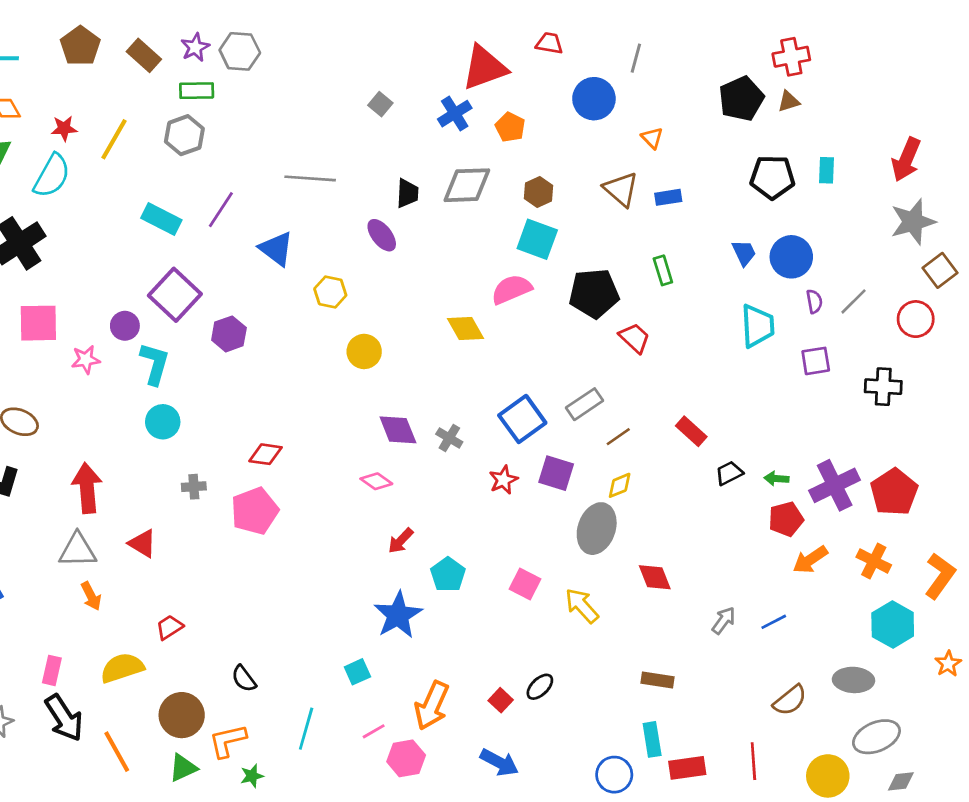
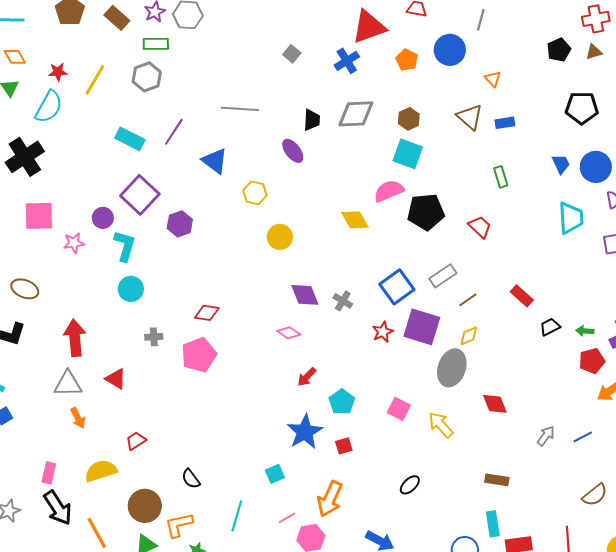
black pentagon: (741, 99) -> (559, 50), size x0.7
orange pentagon: (510, 127) -> (407, 60), moved
black pentagon: (594, 293) -> (426, 212), moved
purple square: (556, 473) -> (422, 327), size x1.4
red square: (501, 700) -> (344, 446), moved, turned 30

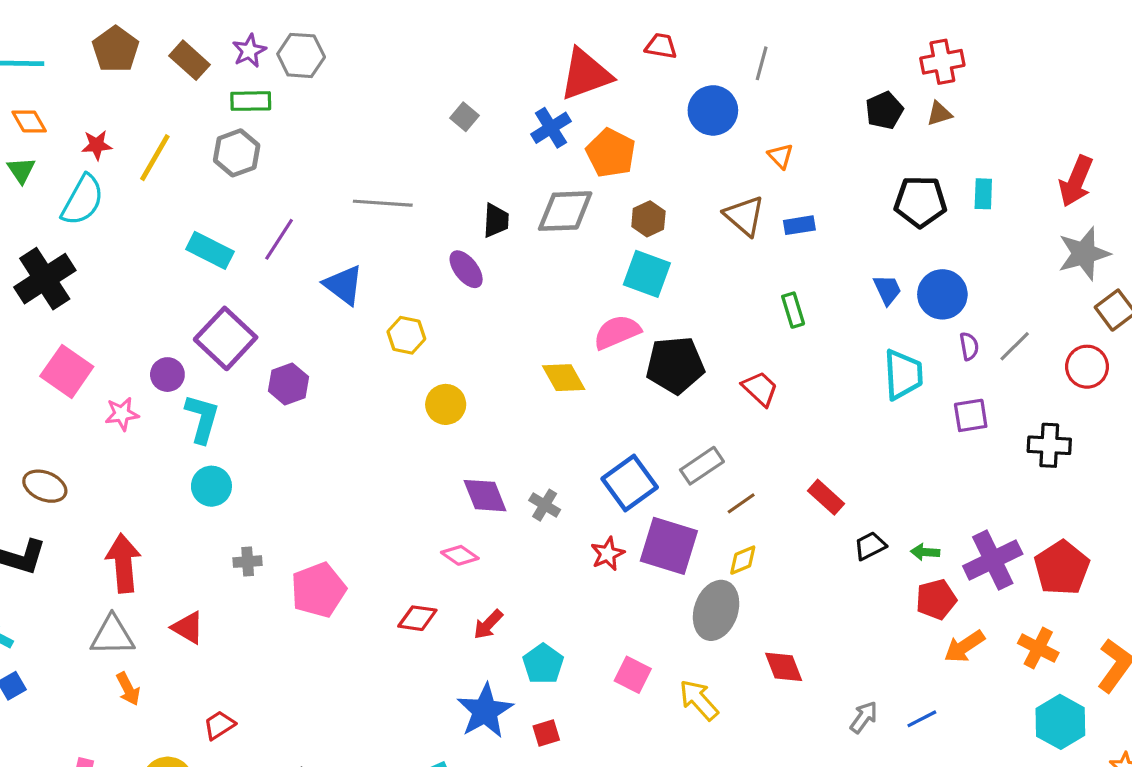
orange pentagon: (407, 60) -> (611, 153), moved, size x1.4
pink square: (39, 216) -> (67, 371), turned 36
red diamond: (207, 313) -> (417, 618), moved

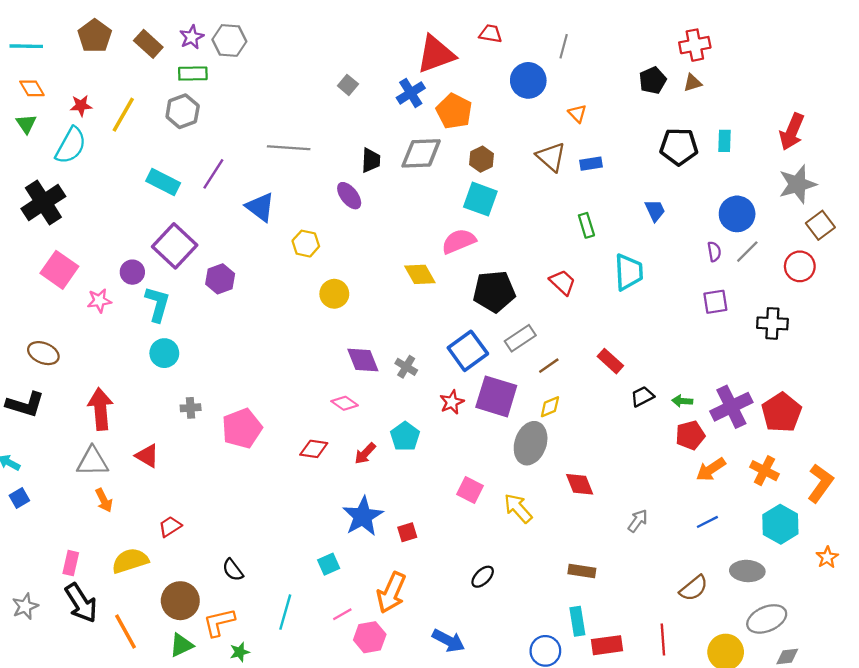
blue circle: (942, 294) -> (737, 214), moved
black pentagon: (675, 365) -> (494, 291), moved
cyan trapezoid: (903, 375) -> (629, 272), moved
cyan pentagon: (543, 664) -> (405, 436), moved
blue line: (922, 719) -> (707, 522), moved

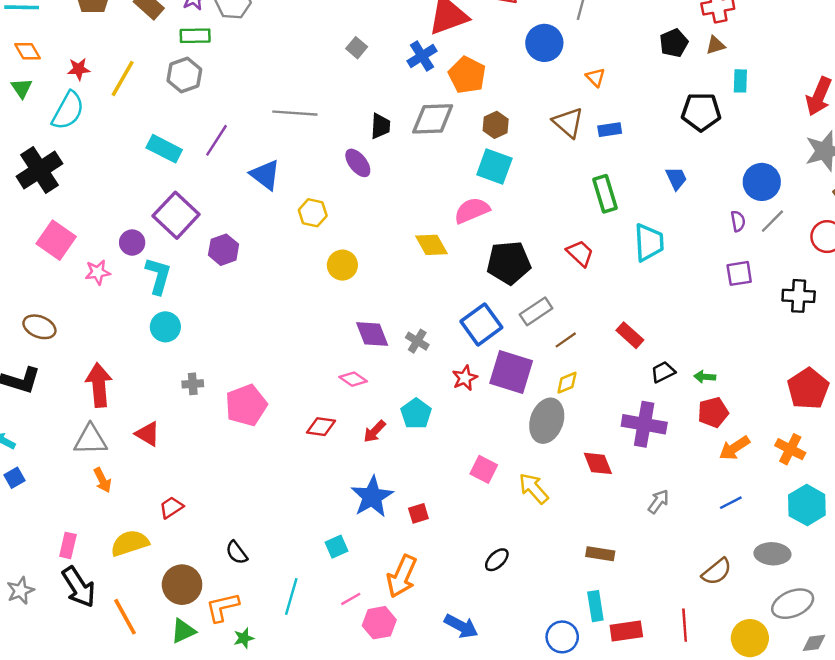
cyan rectangle: (724, 141) -> (740, 81), moved
green rectangle: (586, 225) -> (605, 194), size x1.4
purple cross: (731, 407) -> (644, 424), moved, turned 36

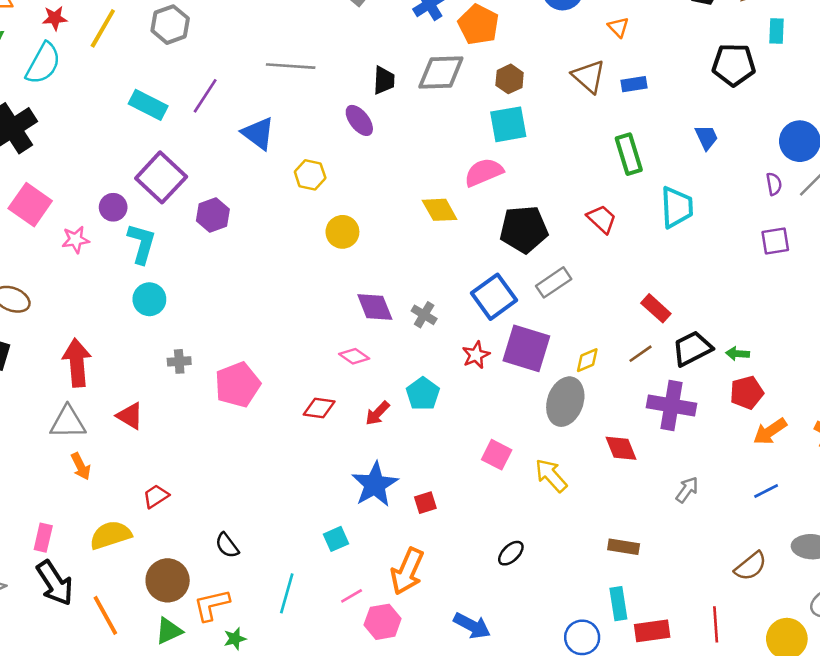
cyan square: (494, 166) -> (508, 124), turned -30
brown line: (566, 340) -> (640, 354), moved
black trapezoid: (663, 372) -> (692, 348), size x1.5

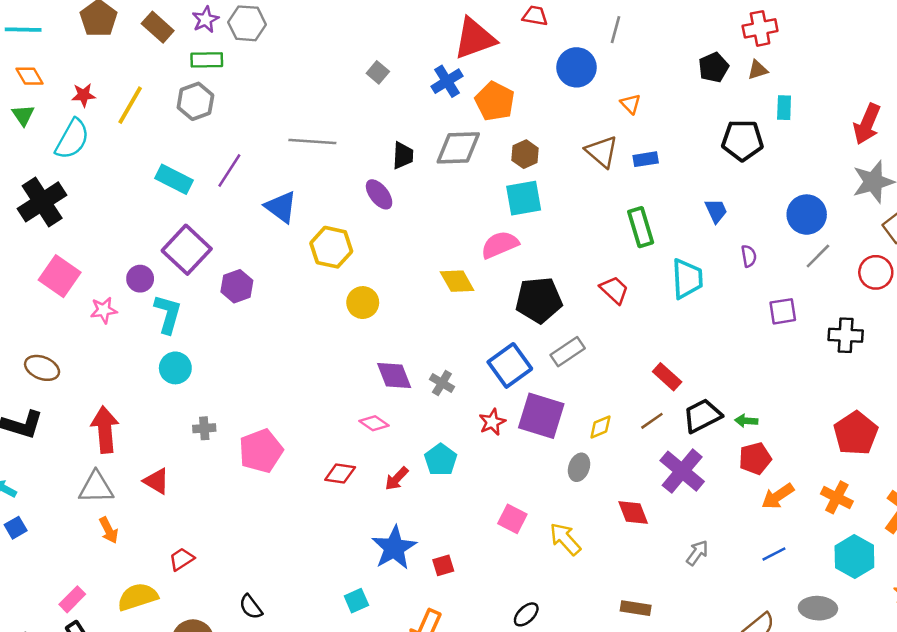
yellow hexagon: (310, 175) -> (331, 247), size x1.4
purple semicircle: (774, 184) -> (749, 256), moved
gray ellipse: (565, 402) -> (579, 467), size x0.6
purple cross: (672, 405) -> (682, 471), turned 30
pink rectangle: (43, 538) -> (72, 599), turned 32

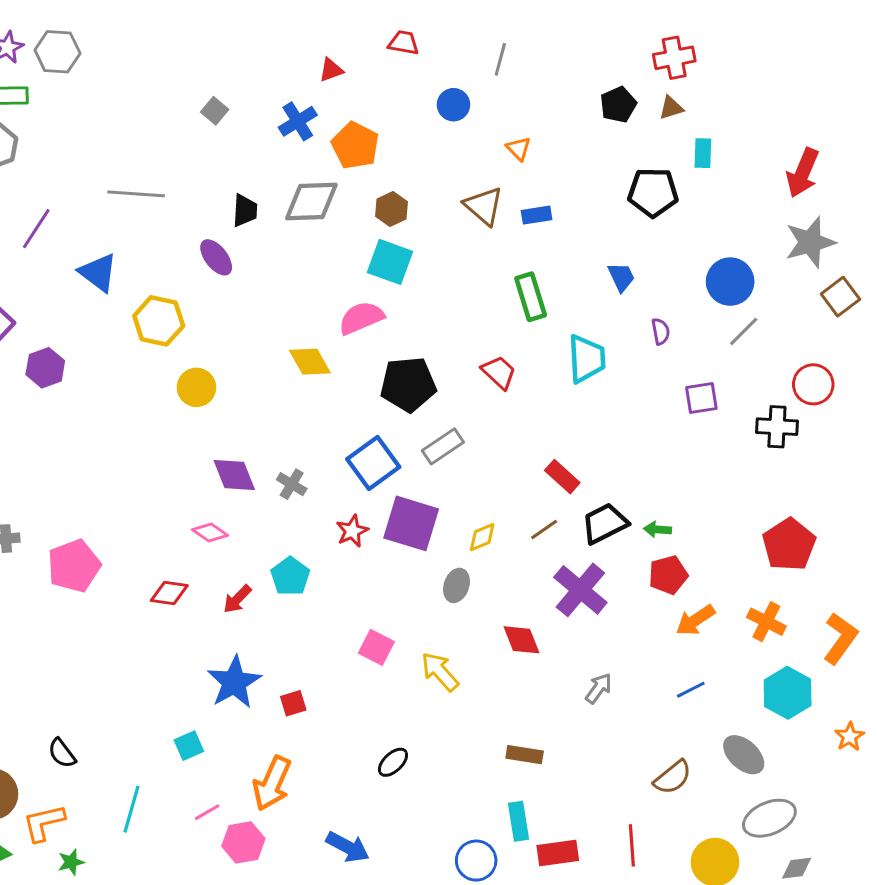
red triangle: (475, 38) -> (331, 70), size x0.5
blue circle: (576, 67) -> (453, 105), size x0.7
cyan square: (524, 198) -> (390, 262), turned 30
red circle: (876, 272) -> (813, 384), moved
gray ellipse: (818, 608) -> (744, 755), turned 39

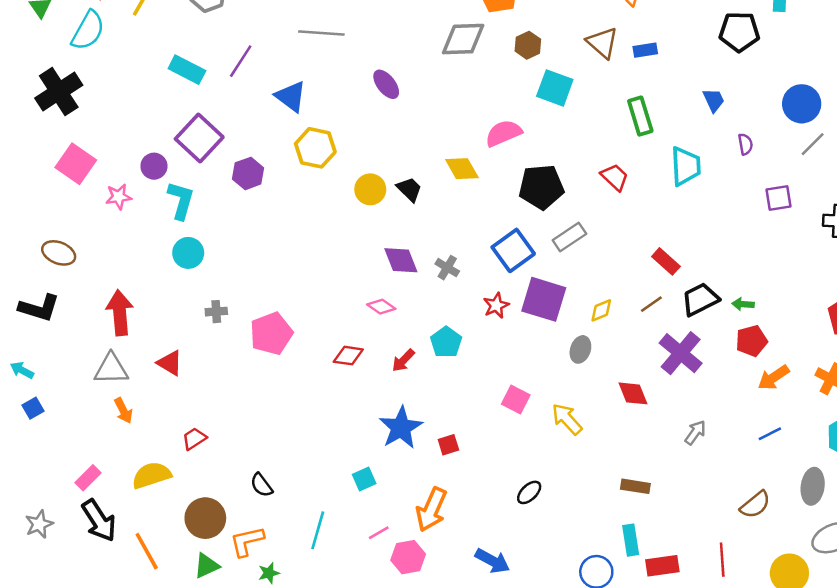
black trapezoid: (245, 211) -> (409, 189), moved, turned -48
cyan square: (390, 262) -> (555, 88), moved
yellow hexagon: (159, 321) -> (315, 148), moved
gray ellipse: (744, 755) -> (813, 486), turned 56

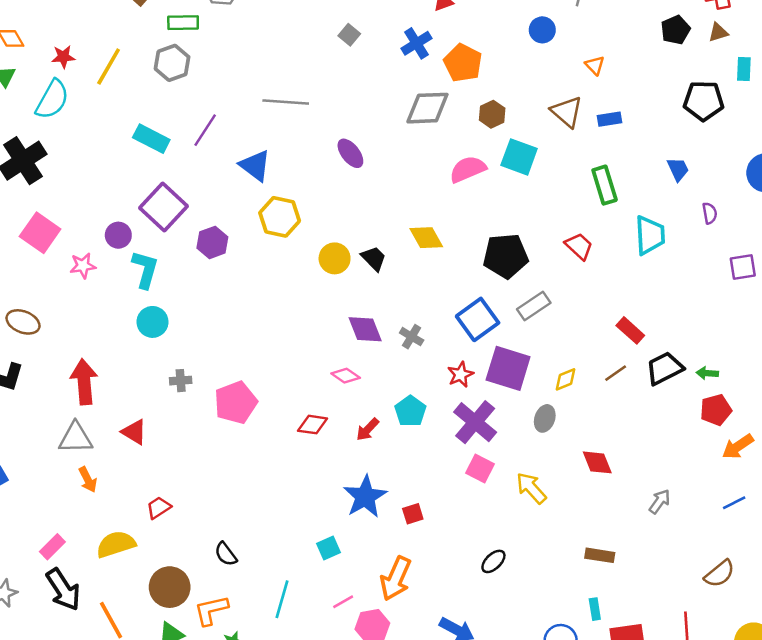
pink semicircle: (503, 133) -> (468, 169), moved
purple cross: (681, 353) -> (475, 422), moved
cyan rectangle: (631, 540) -> (595, 609), size x0.7

